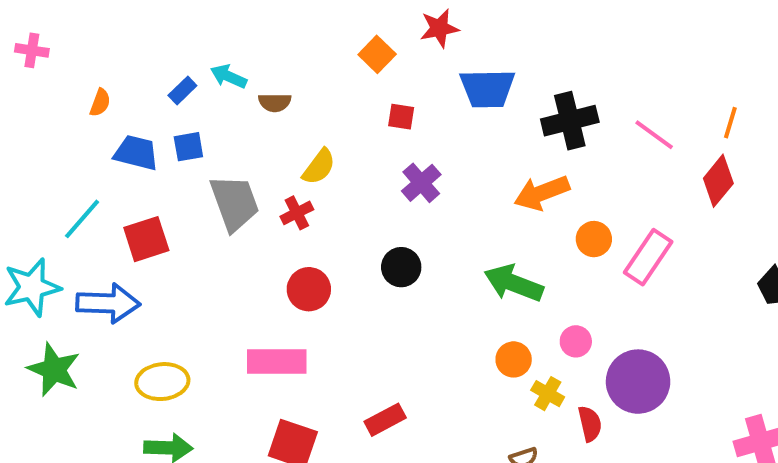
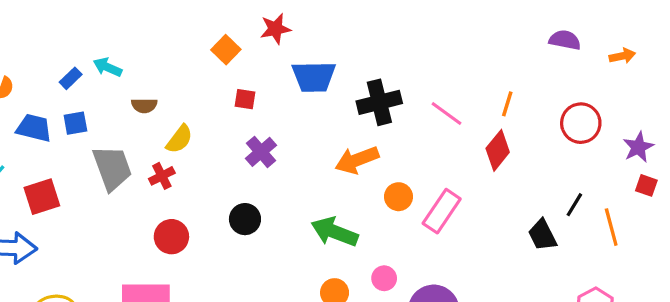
brown semicircle: (275, 103) -> (144, 106), moved

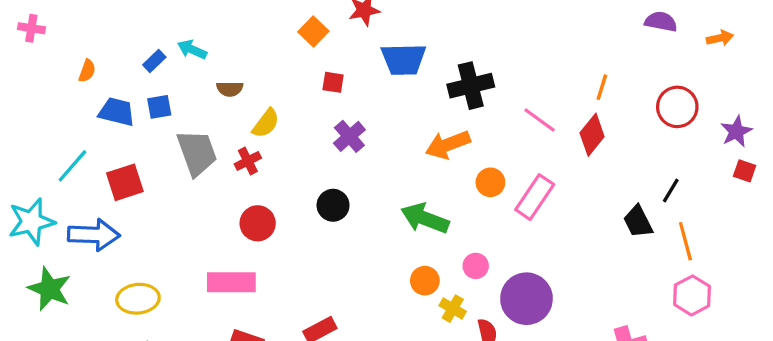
pink line: (446, 114) -> (540, 120), moved
orange line: (611, 227) -> (685, 241), moved

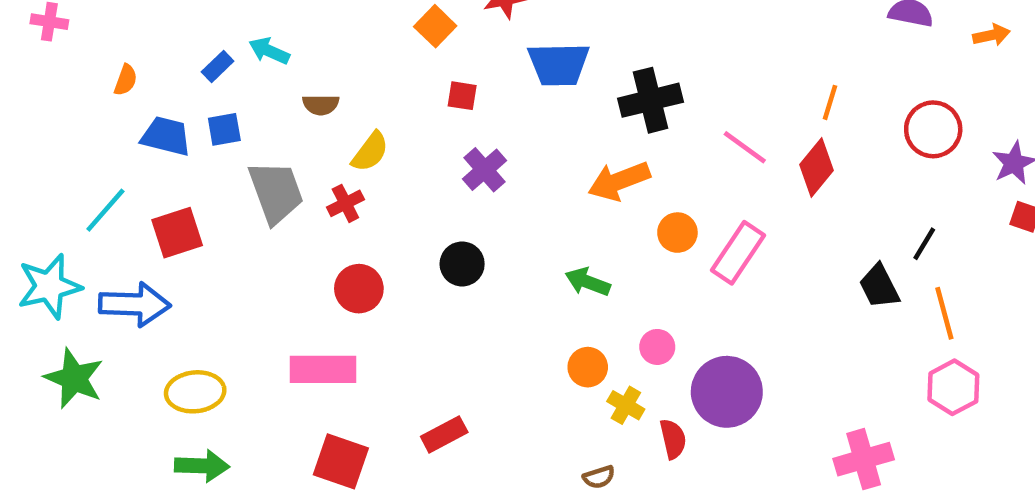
green arrow: (425, 218) -> (588, 282), size x0.7

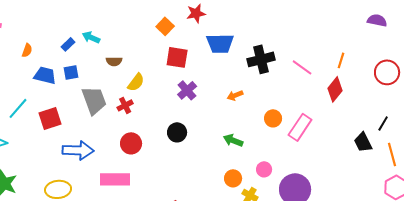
red square: (462, 96) -> (177, 57), size x1.6
pink line: (745, 147) -> (302, 67), moved
orange arrow: (619, 181) -> (235, 95), moved, size x0.6
blue arrow: (135, 304) -> (78, 150), moved

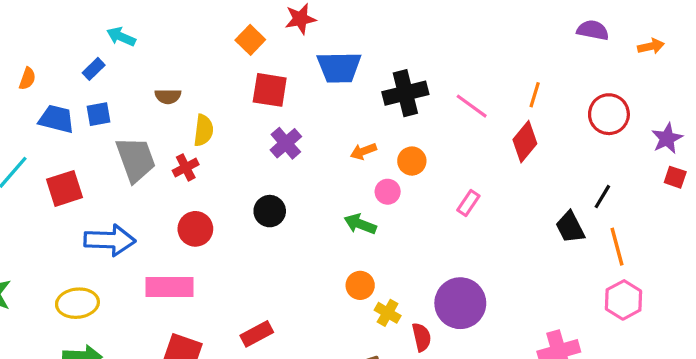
cyan arrow: (91, 37) -> (121, 37), moved
yellow semicircle: (136, 82) -> (203, 130), turned -30
orange circle: (273, 118) -> (412, 161), moved
pink rectangle: (300, 127) -> (468, 203), size x0.6
pink circle: (264, 169) -> (388, 192), moved

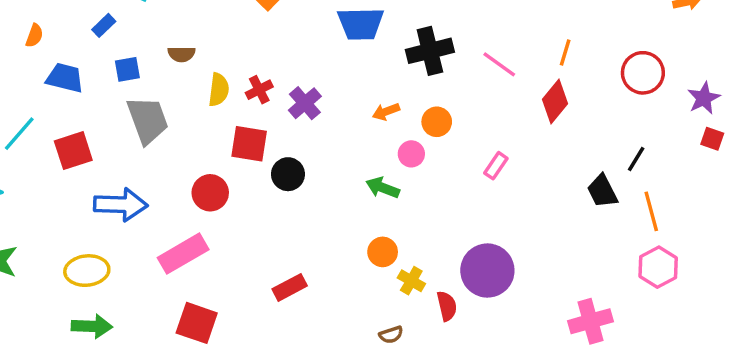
red square: (270, 90) -> (249, 144), moved
blue square: (98, 114) -> (127, 69), moved
red cross: (186, 167) -> (259, 90), moved
pink rectangle: (170, 287) -> (183, 254), turned -30
red rectangle: (257, 334) -> (290, 287), moved

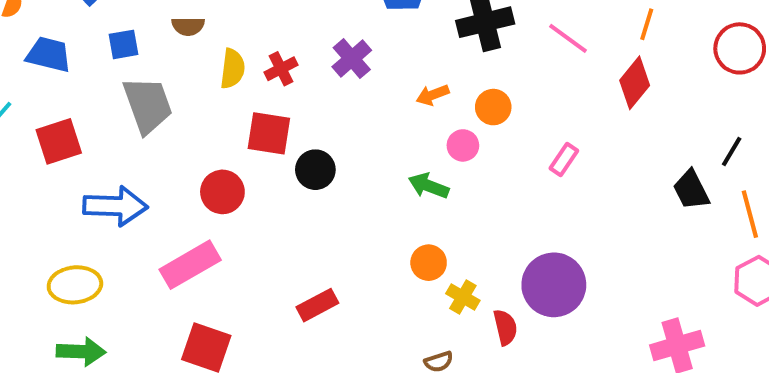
purple cross: (305, 103) -> (352, 59), moved

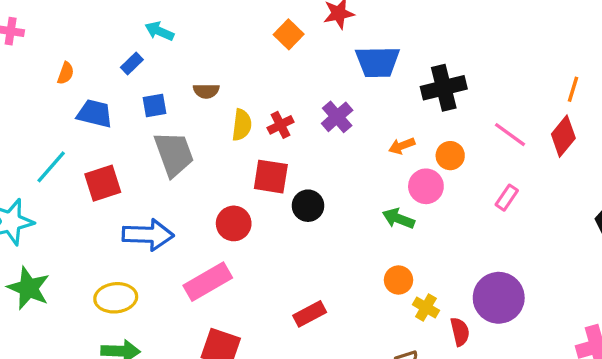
pink line: (568, 38) -> (510, 135), moved
pink circle: (463, 145) -> (426, 186), size x1.4

